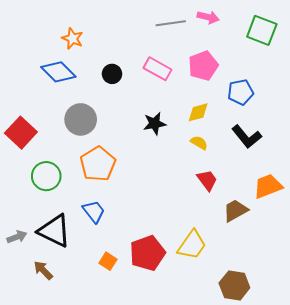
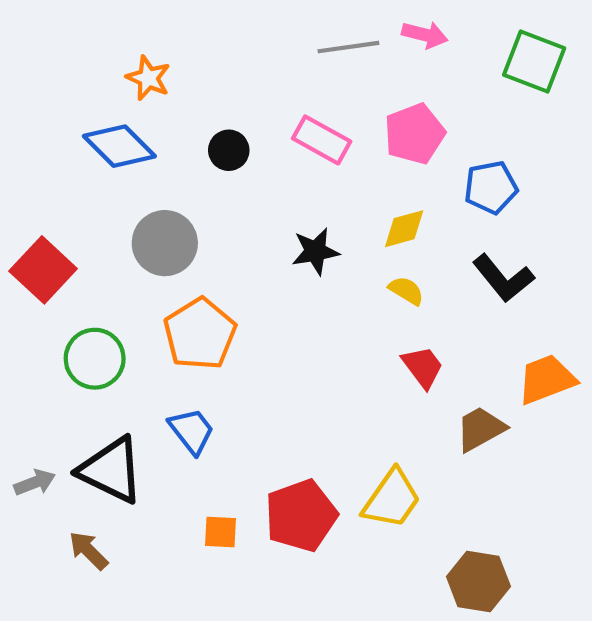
orange square: (108, 261) -> (220, 532), turned -30

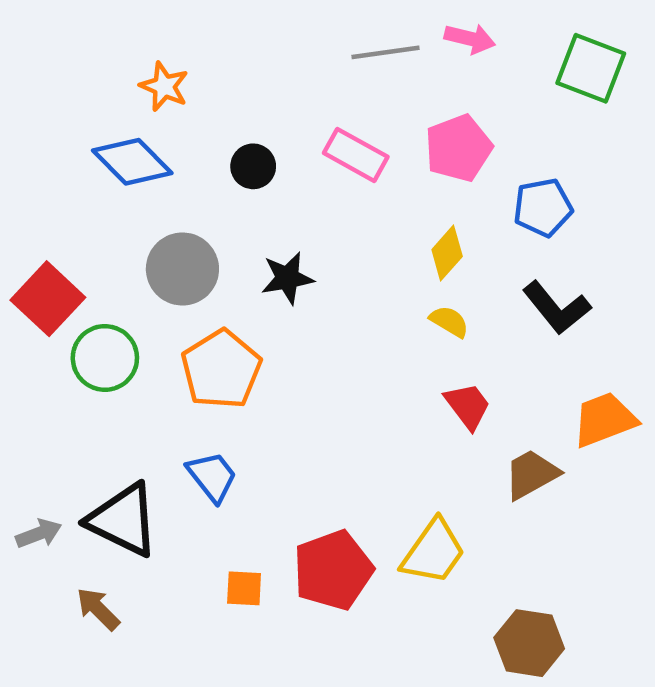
yellow diamond: (404, 229) -> (447, 253), turned -33
black star: (315, 251) -> (287, 278), moved
green circle: (95, 359) -> (105, 358), moved

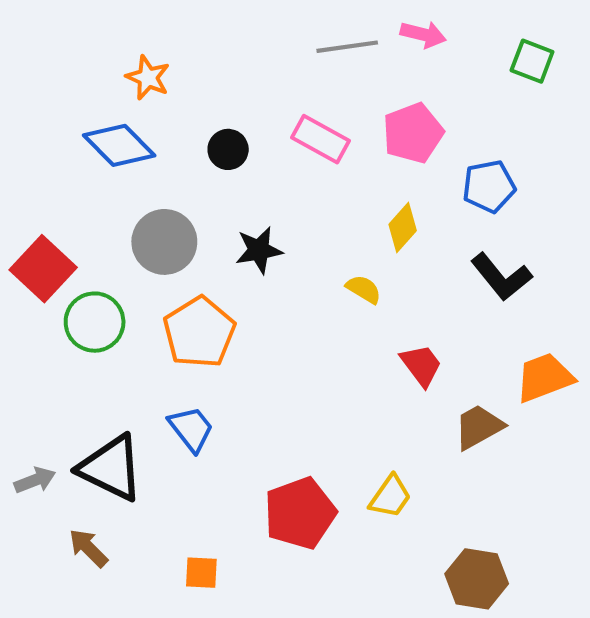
green square: (591, 68) -> (532, 61), size x0.7
yellow semicircle: (449, 321) -> (364, 289), moved
yellow trapezoid: (433, 552) -> (390, 497), size x0.7
orange square: (244, 588) -> (201, 573), moved

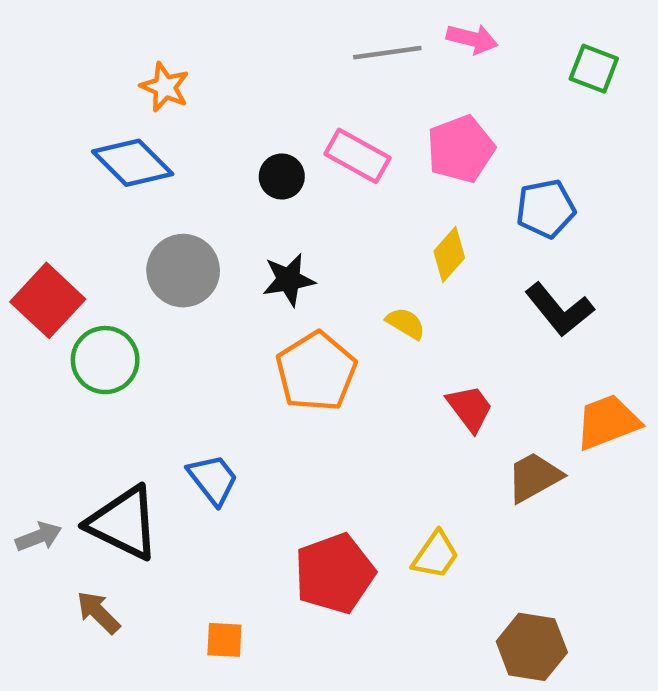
black circle: (228, 149) -> (282, 177), moved
orange pentagon: (199, 332) -> (316, 372), moved

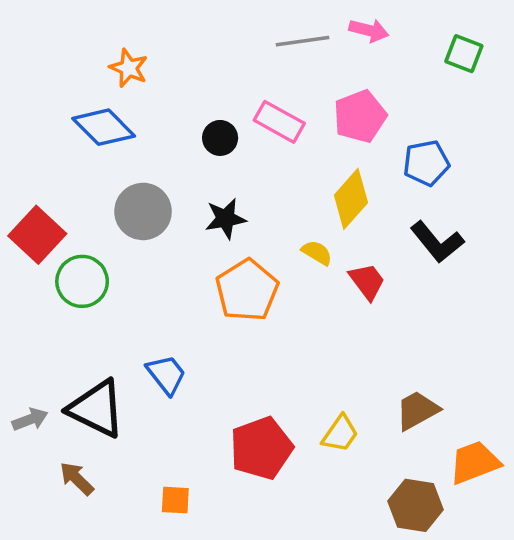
yellow diamond: (449, 255) -> (351, 199), size x1.4
red trapezoid: (470, 408) -> (367, 281), moved
orange trapezoid: (608, 422) -> (475, 462), moved
brown trapezoid: (534, 477) -> (417, 410), moved

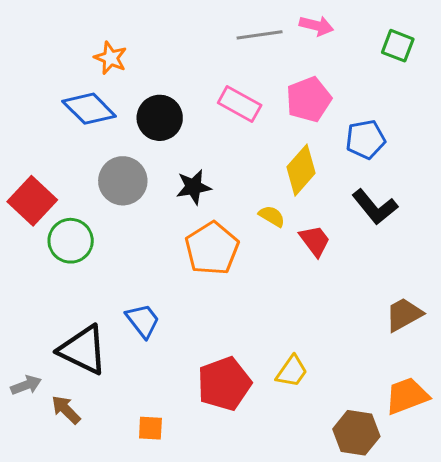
black circle: (220, 138) -> (160, 118), moved, size x1.5
brown trapezoid: (417, 410) -> (404, 314), moved
gray arrow: (30, 419) -> (26, 385), moved

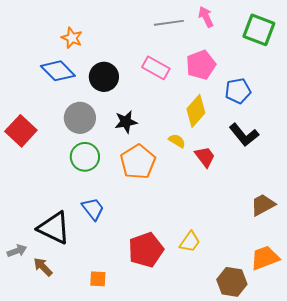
pink arrow: (316, 26) -> (206, 17), turned -130
green square: (398, 46) -> (259, 30), size x1.5
green circle: (71, 241) -> (85, 157), moved

